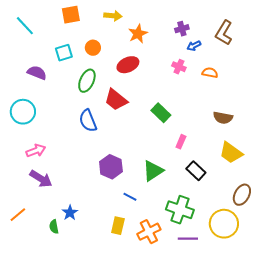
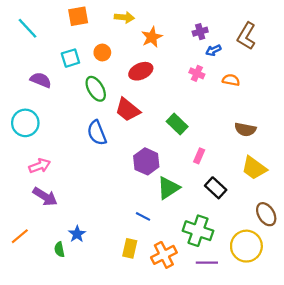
green ellipse: (87, 81) -> (96, 89), turned -55
purple hexagon: (111, 167) -> (146, 161), moved
brown ellipse: (242, 195) -> (266, 214), turned -60

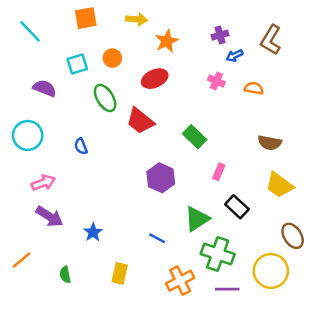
blue semicircle: (97, 133) -> (81, 146), moved, size x0.6
green triangle: (168, 188) -> (197, 219), moved
blue star: (77, 234) -> (93, 232), moved
yellow rectangle: (130, 248) -> (120, 273), moved

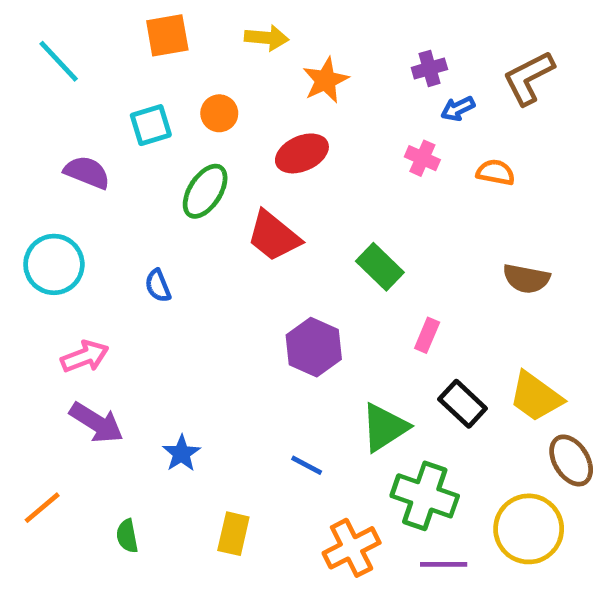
brown L-shape: (271, 40) -> (529, 78), turned 32
green ellipse: (105, 98) -> (205, 191), turned 64
yellow trapezoid: (279, 185) -> (536, 397), moved

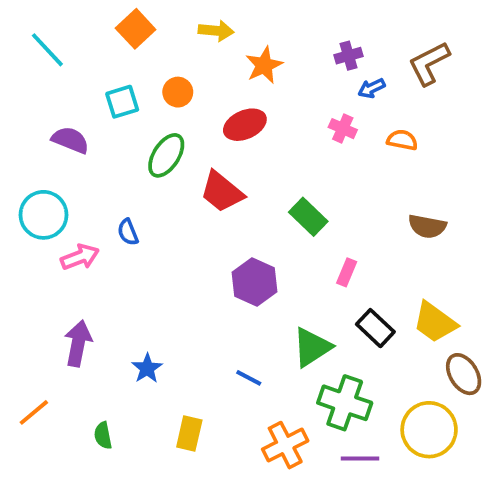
orange square: (167, 35) -> (136, 29), turned -33
pink arrow: (85, 357) -> (80, 257), moved
purple arrow: (96, 423) -> (78, 343), turned -111

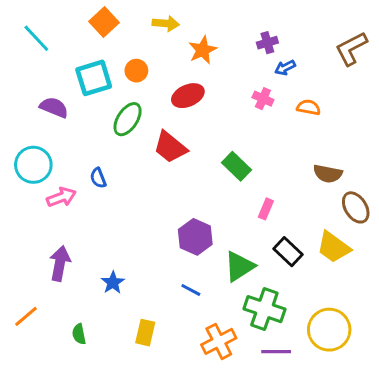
brown L-shape: (429, 63) -> (351, 49), moved
cyan square: (122, 102) -> (94, 78), size x1.4
purple hexagon: (255, 282) -> (195, 237), moved
brown ellipse: (464, 374) -> (356, 207), moved

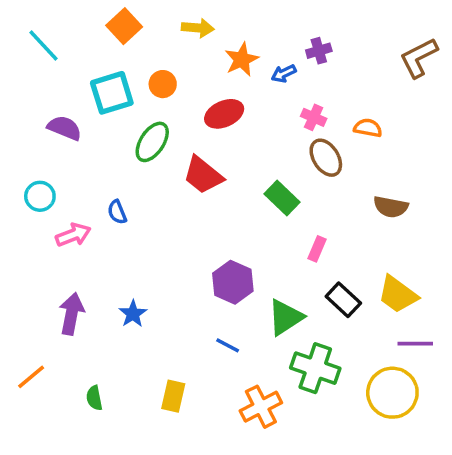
blue arrow: (285, 68) -> (284, 74), moved
cyan circle: (33, 165) -> (40, 196), size x0.7
brown ellipse: (356, 207) -> (326, 158), moved
blue star: (113, 283) -> (133, 314), moved
purple line: (276, 352) -> (415, 344), moved

